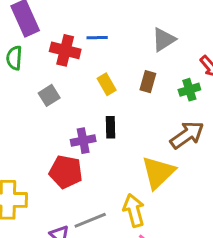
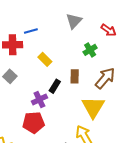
brown rectangle: (148, 82) -> (75, 76), moved
green cross: (189, 90) -> (90, 50), moved
black rectangle: (111, 127) -> (55, 86), turned 48

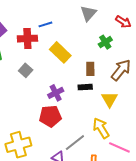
yellow rectangle: (45, 59) -> (60, 52), size x1.5
black rectangle: (55, 86) -> (85, 87), moved, turned 56
yellow triangle: (93, 107) -> (110, 99), size x0.7

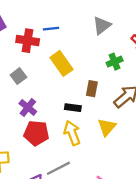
black rectangle: (85, 87) -> (73, 108), moved
purple cross: (56, 93) -> (28, 107), moved, turned -35
yellow arrow: (101, 128) -> (72, 133), moved

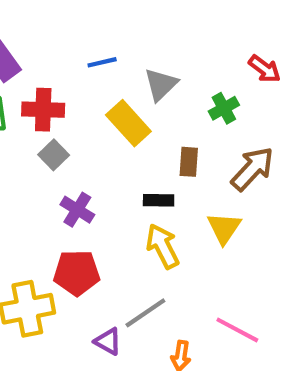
gray triangle: (102, 25) -> (161, 84), moved
red cross: (28, 41) -> (43, 110), moved
red pentagon: (36, 133) -> (77, 273), moved

